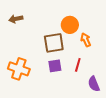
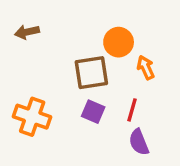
purple square: (55, 66) -> (93, 112), turned 32
purple semicircle: (94, 84) -> (139, 142), moved

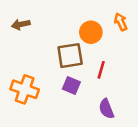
orange arrow: (146, 68) -> (121, 22), moved
red line: (132, 110) -> (101, 70), moved

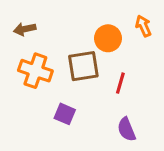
purple square: (71, 85) -> (65, 114), moved
orange cross: (25, 89) -> (35, 71), moved

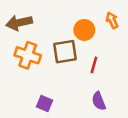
brown arrow: (25, 29) -> (19, 23), size x1.5
purple square: (65, 114) -> (44, 104), moved

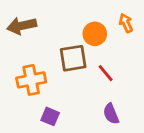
orange cross: (28, 55) -> (31, 80), moved, turned -30
red line: (94, 65) -> (106, 73), turned -56

